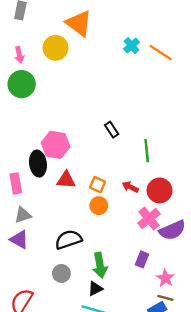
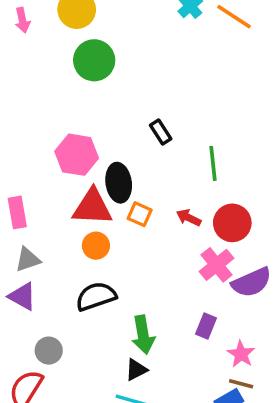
green circle: (22, 84) -> (94, 60), moved
black ellipse: (38, 164) -> (119, 183), moved
red triangle: (66, 180) -> (92, 207), size x1.4
orange circle: (99, 206) -> (96, 246), moved
gray circle: (61, 273) -> (49, 351), moved

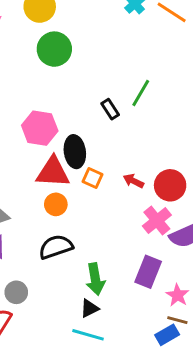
green line: (213, 163) -> (141, 93), moved, turned 36
purple rectangle: (206, 326) -> (148, 272), size x1.5

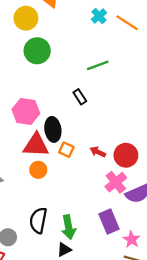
green line: (141, 93) -> (98, 65), moved, turned 40
black semicircle: (56, 247) -> (38, 220), moved, turned -60
purple rectangle: (148, 272) -> (109, 222), turned -45

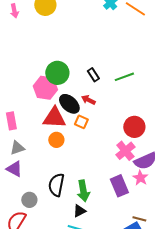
green circle: (37, 51) -> (57, 73), moved
green line: (98, 65) -> (124, 77), moved
black ellipse: (53, 129) -> (69, 104), turned -40
red arrow: (98, 152) -> (88, 100), moved
pink star: (132, 239) -> (140, 178), moved

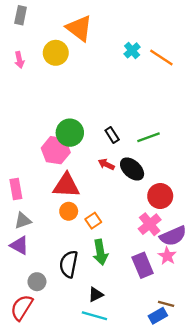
black ellipse: (69, 104) -> (132, 169), moved
orange square: (81, 122) -> (93, 221), moved, turned 32
green arrow: (83, 191) -> (100, 252), moved

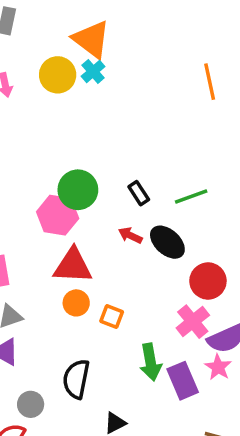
cyan cross: (132, 50) -> (93, 71), moved
orange line: (161, 58) -> (210, 82), turned 45
orange square: (93, 221) -> (112, 316), turned -35
green arrow: (100, 252) -> (151, 362), moved

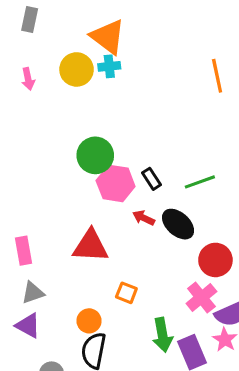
cyan cross: (93, 71) -> (109, 66), turned 35
green circle: (78, 190) -> (95, 155), moved
pink hexagon: (58, 215) -> (116, 183), moved
orange circle: (76, 303) -> (89, 321), moved

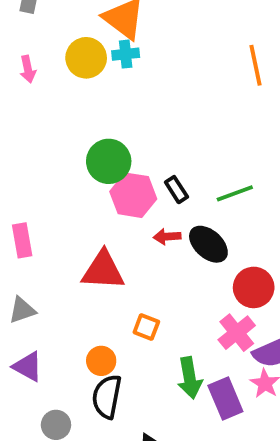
red arrow: (144, 218) -> (167, 237), turned -30
pink rectangle: (23, 251) -> (22, 240), moved
gray triangle: (33, 293) -> (22, 310), moved

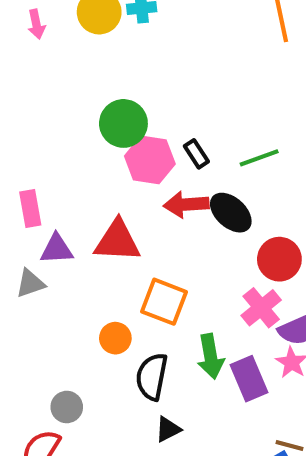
red arrow: (167, 237) -> (186, 204), size x1.5
orange square: (146, 327) -> (164, 302), size x1.6
purple triangle: (28, 367) -> (57, 249), moved, turned -32
black semicircle: (107, 397) -> (152, 377), moved

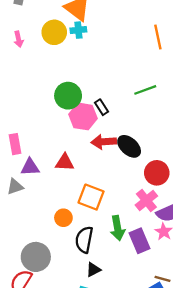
black rectangle: (196, 154) -> (101, 107), moved
green line: (259, 158) -> (145, 90), moved
red triangle: (117, 241) -> (65, 162), size x0.7
gray circle: (67, 407) -> (36, 257), size x1.6

